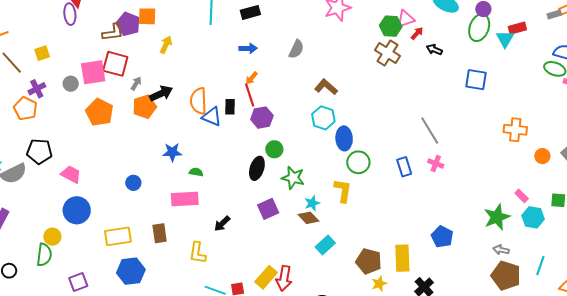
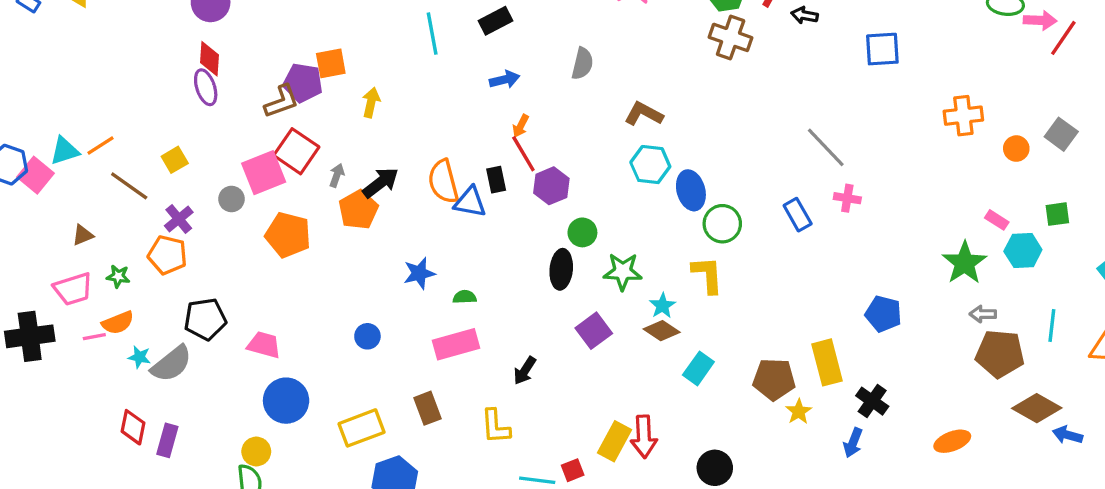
red square: (115, 64) -> (296, 151), turned 32

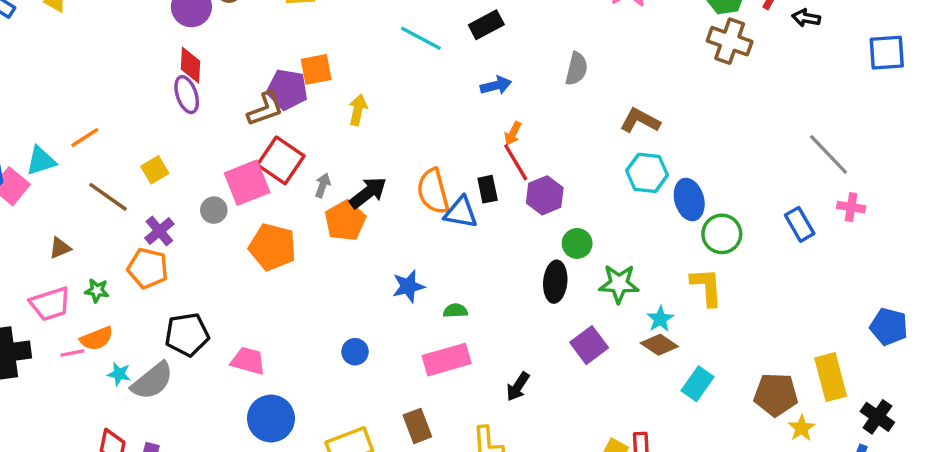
cyan line: (432, 34) -> (421, 38), turned -51
orange line: (100, 146) -> (85, 138), moved

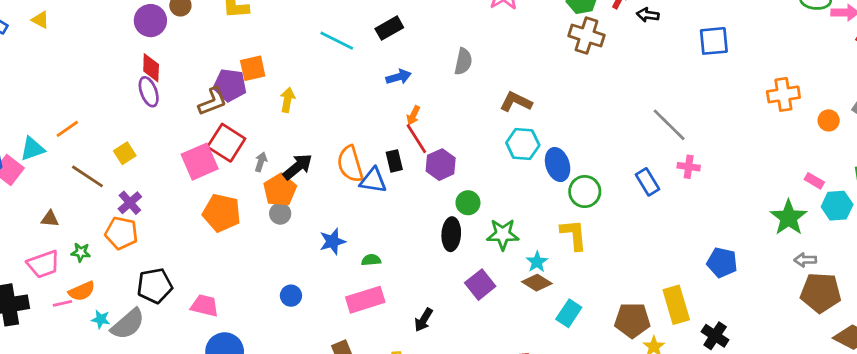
gray circle: (214, 210) -> (280, 214), moved
brown triangle: (60, 248) -> (50, 219), turned 30

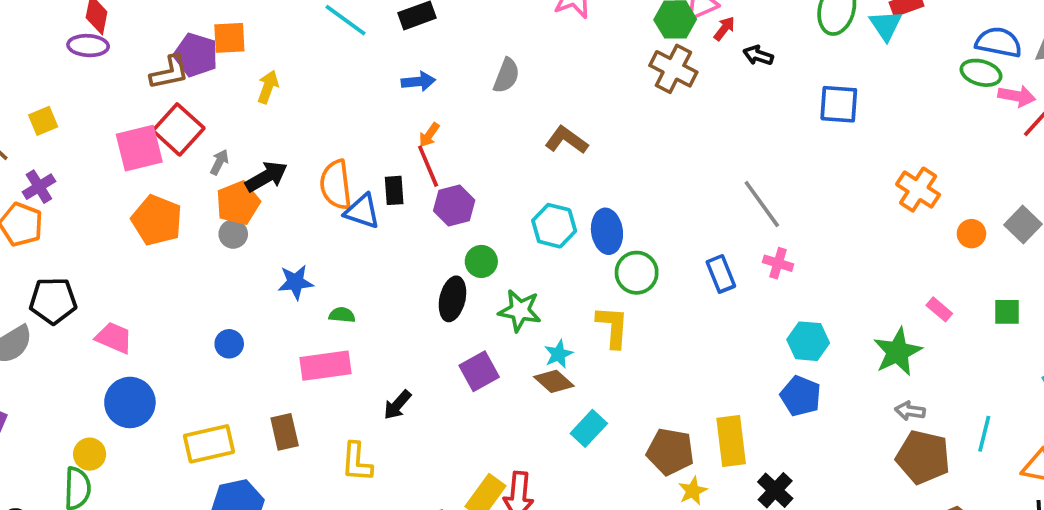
purple ellipse: (149, 92) -> (88, 46), turned -76
orange cross: (783, 94) -> (918, 190), turned 32
cyan hexagon: (523, 144) -> (554, 226), moved
cyan hexagon: (837, 206) -> (808, 341), moved

